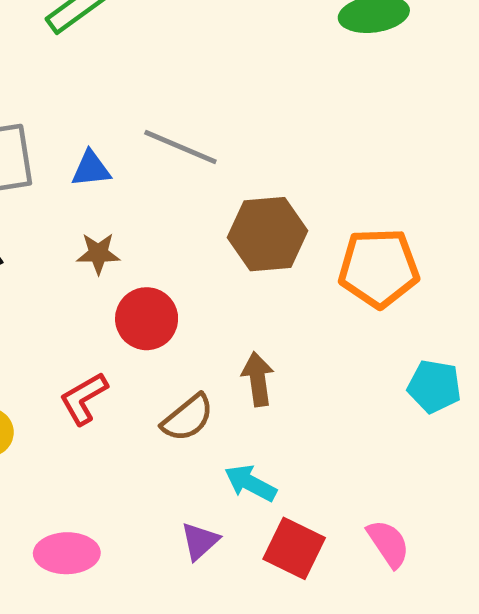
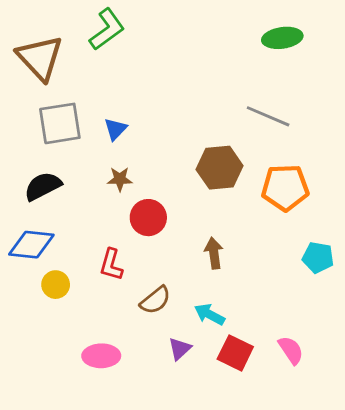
gray line: (180, 147) -> (268, 116), moved
blue triangle: (91, 169) -> (115, 129), turned -40
red L-shape: (84, 398) -> (111, 265), turned -44
brown semicircle: (188, 418) -> (155, 300), moved

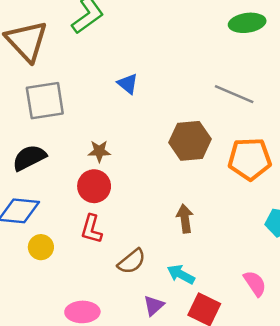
blue triangle: (115, 129) -> (128, 84), moved, turned -35
red circle: (148, 218) -> (94, 186), moved
pink semicircle: (291, 350) -> (255, 283), moved

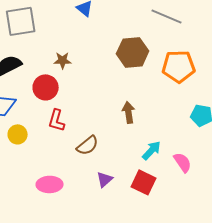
red circle: (94, 186) -> (46, 87), moved
cyan arrow: (181, 274) -> (152, 150), moved, turned 105

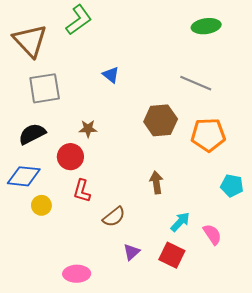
pink ellipse: (50, 184) -> (77, 274), moved

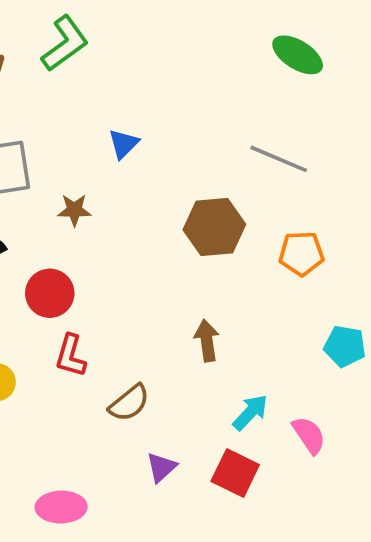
green ellipse: (206, 26) -> (298, 55), turned 40
blue triangle: (111, 75) -> (124, 144), turned 36
brown star: (88, 129) -> (74, 210), moved
orange pentagon: (208, 135) -> (301, 254), size x0.7

